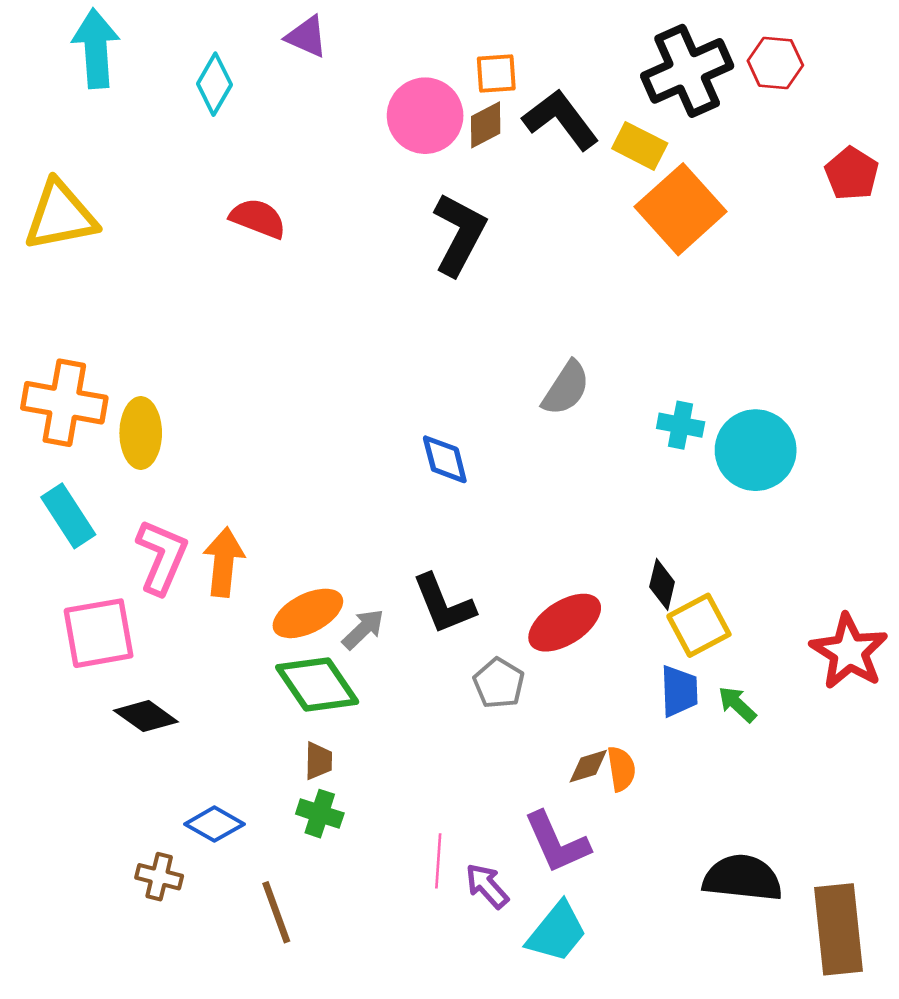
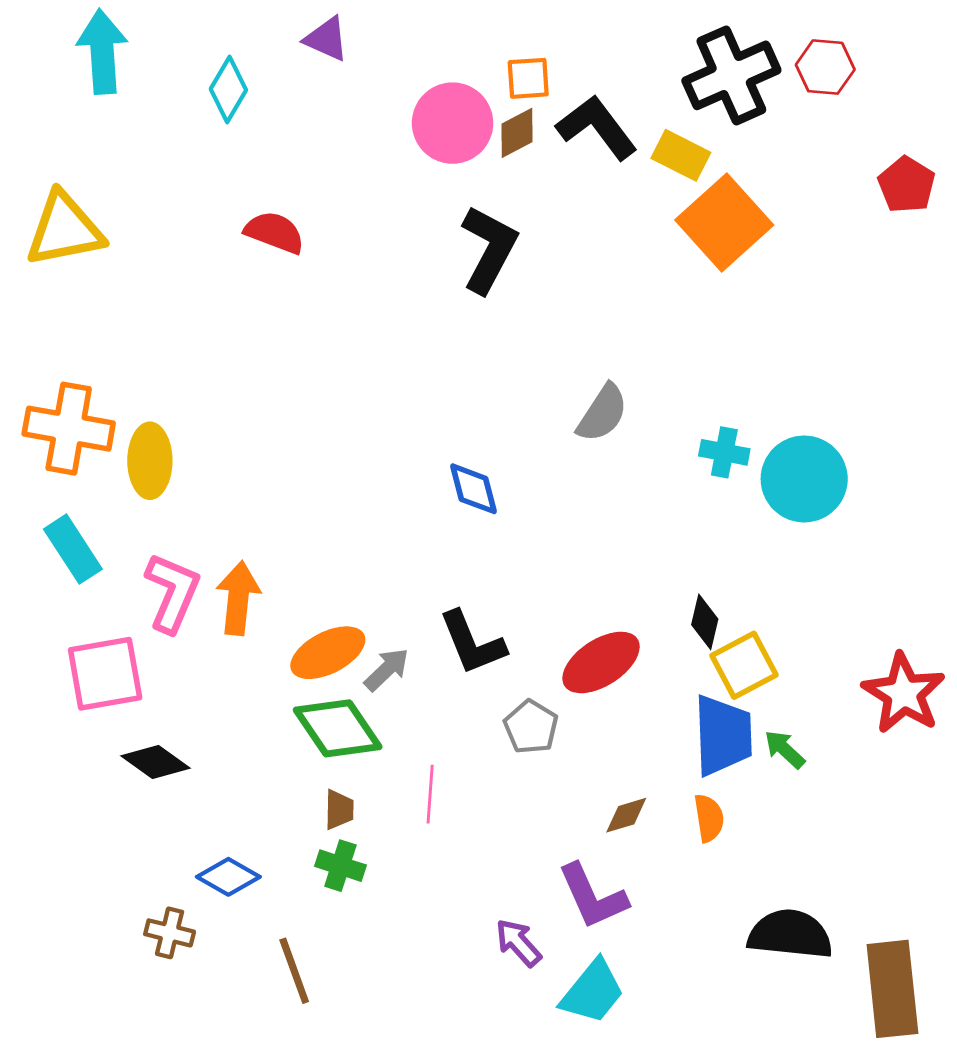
blue trapezoid: (679, 691) -> (723, 735), size x1.5
orange semicircle: (621, 769) -> (709, 818), moved
pink line: (438, 861) -> (430, 794), moved

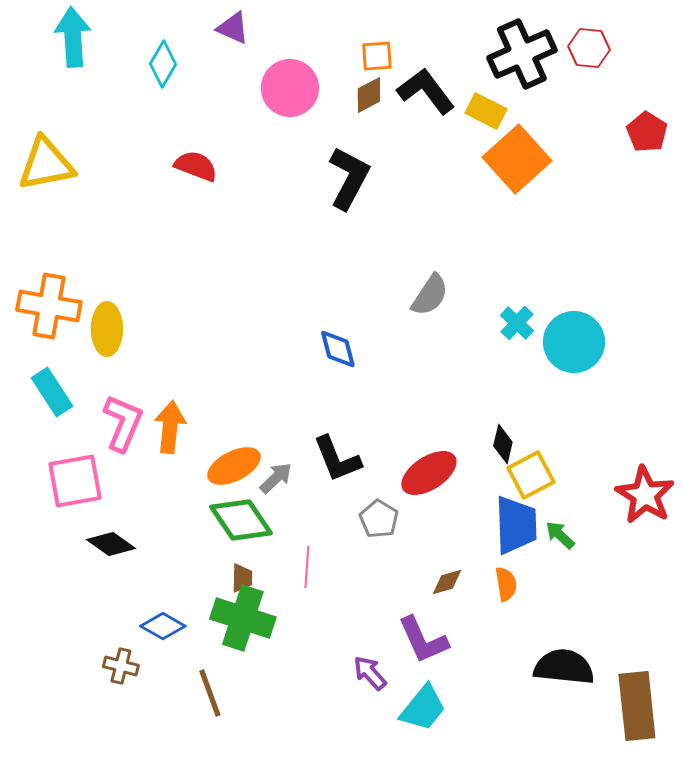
pink circle: (453, 123) -> (290, 88), moved
cyan cross: (724, 452) -> (517, 323), turned 32
green cross: (340, 866) -> (243, 618), size x1.8

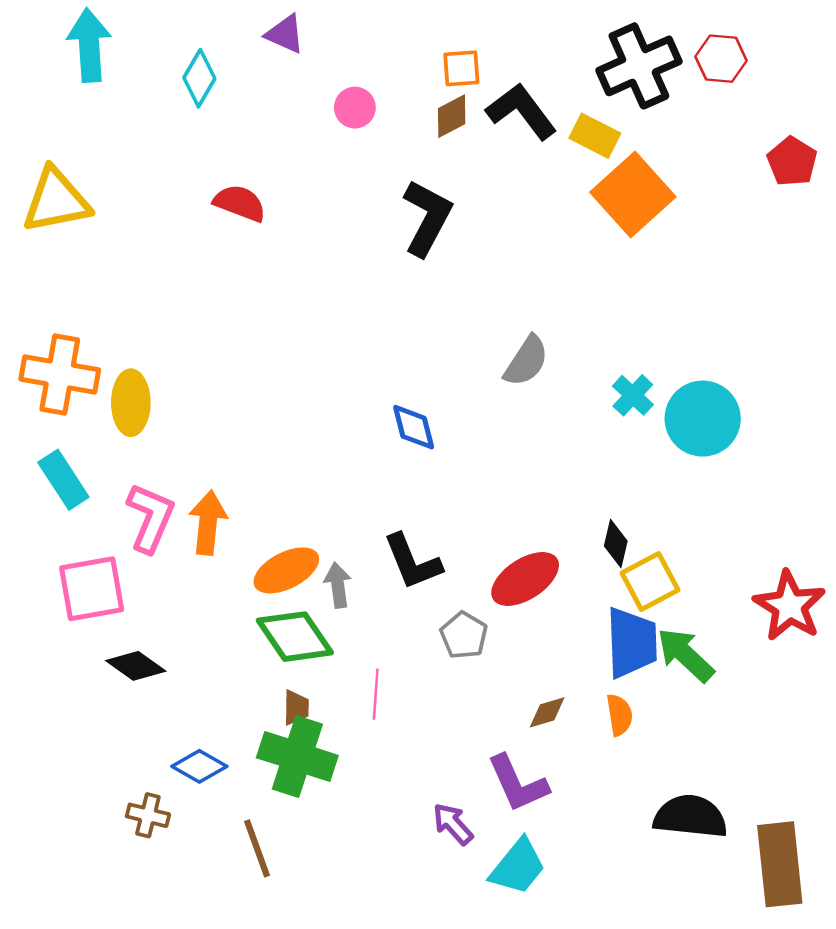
pink circle: (290, 88) -> (355, 108), size x0.6
gray arrow: (276, 478) -> (338, 585), turned -54
green arrow: (560, 535) -> (686, 655), size x1.6

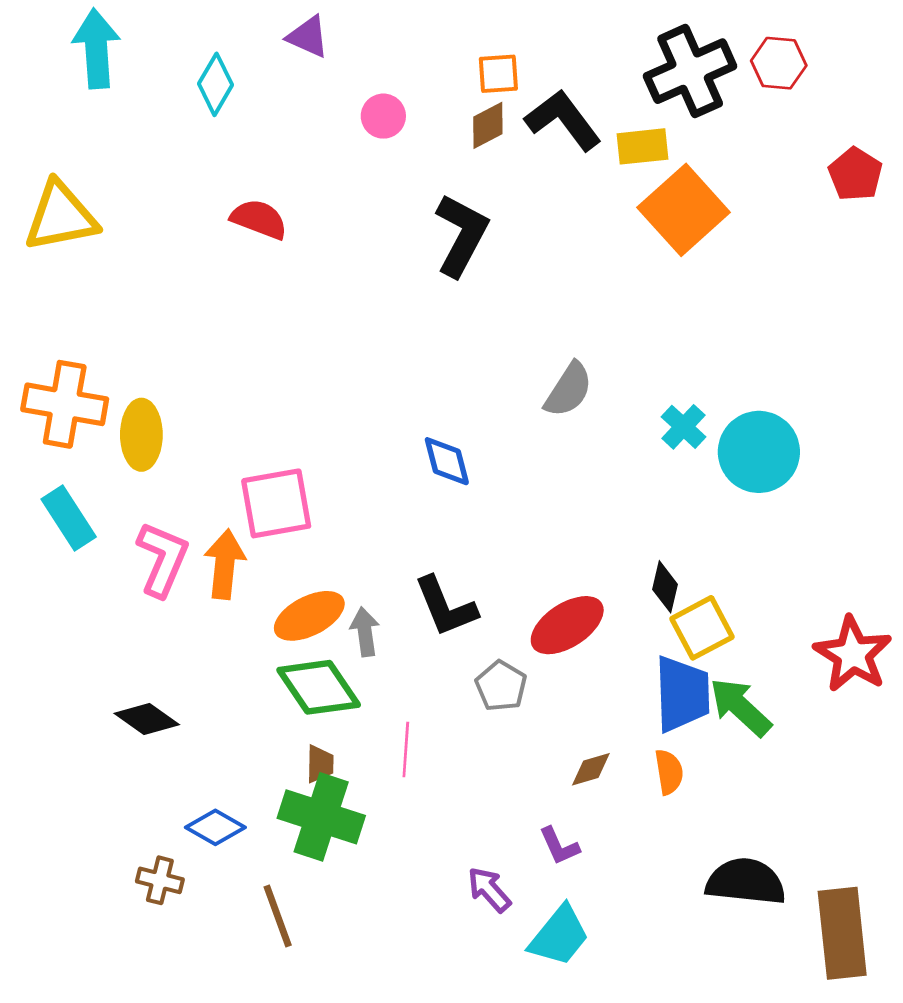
yellow rectangle: (595, 136) -> (643, 146), turned -33
pink square: (92, 589) -> (276, 503), moved
purple L-shape: (518, 783) -> (559, 846), size x0.6

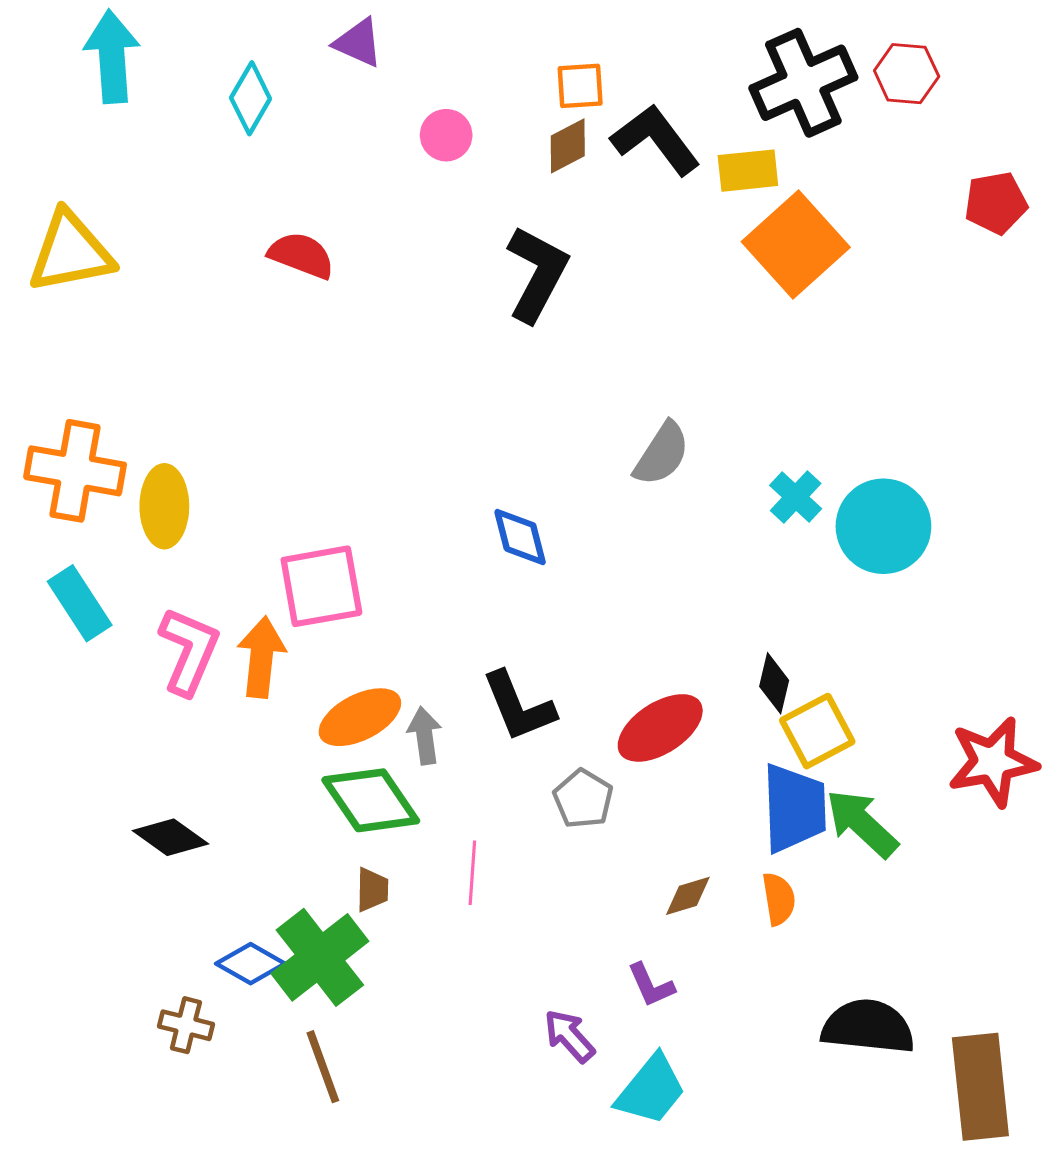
red pentagon: (855, 174) -> (996, 203), turned 30
red star: (853, 654) -> (993, 762), turned 30
green cross: (321, 817) -> (320, 957), moved, turned 34

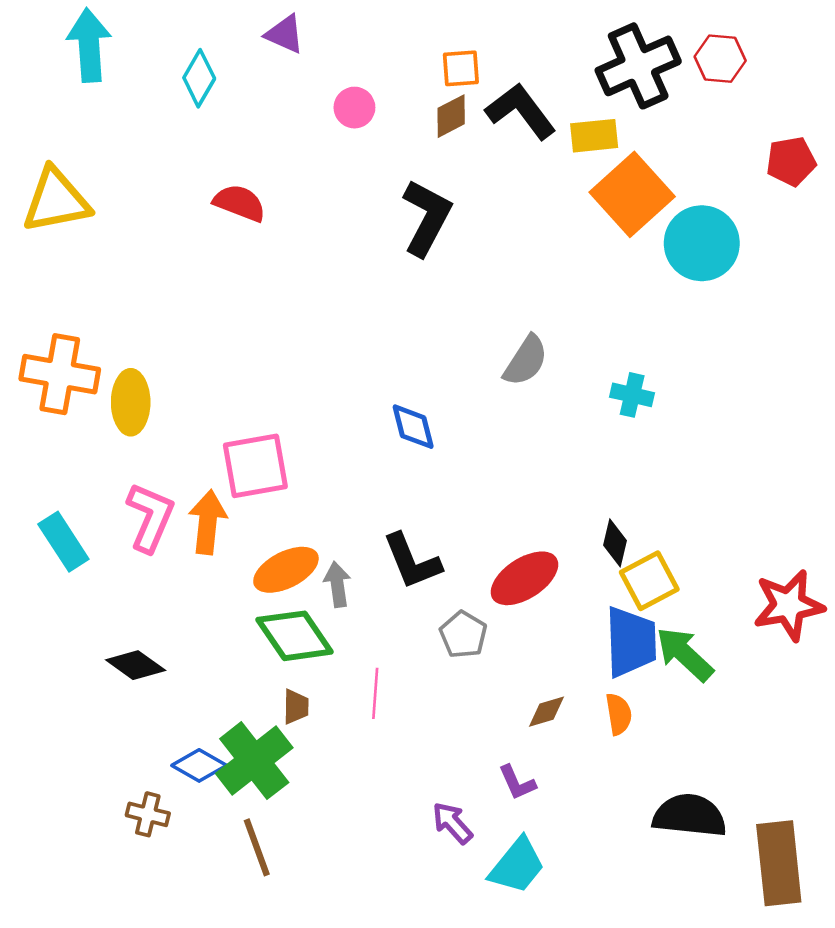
cyan cross: (796, 497) -> (632, 395), turned -30
cyan circle: (883, 526) -> (702, 243), moved
cyan rectangle: (80, 603) -> (63, 542), moved

